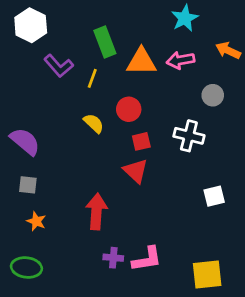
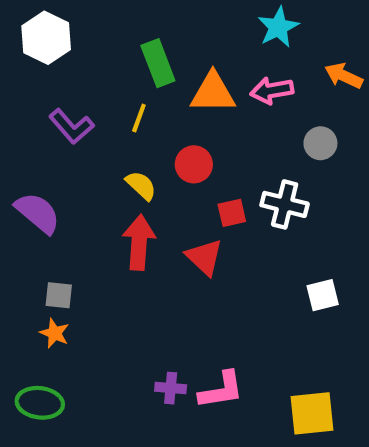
purple L-shape: (59, 66) -> (71, 126), moved
red square: (141, 141) -> (232, 213), moved
gray square: (28, 185) -> (59, 295), moved
red arrow: (96, 211) -> (139, 242), moved

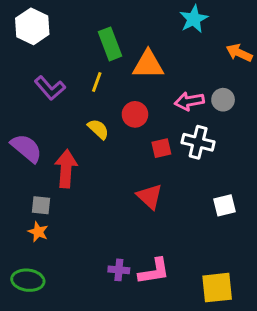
pink arrow: (272, 91) -> (189, 101), moved
red arrow: (139, 242) -> (66, 169), moved
red triangle: (204, 257) -> (150, 197), moved

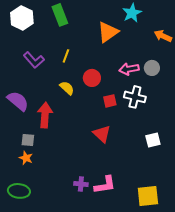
green rectangle: (110, 44) -> (60, 15), moved
orange triangle: (148, 64) -> (108, 32), moved, turned -35

